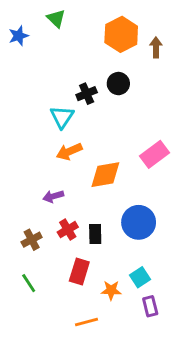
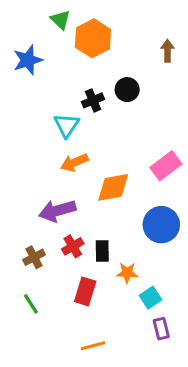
orange hexagon: (121, 34) -> (93, 38), moved
blue star: (19, 36) -> (28, 60), moved, size x1.4
purple arrow: (53, 196) -> (57, 211), size x1.6
blue circle: (139, 222) -> (161, 225), moved
orange star: (111, 290) -> (127, 273), moved

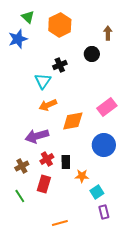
green triangle: (60, 20) -> (28, 17), moved
black circle: (127, 90) -> (92, 54), moved
red rectangle: (85, 291) -> (44, 184), moved

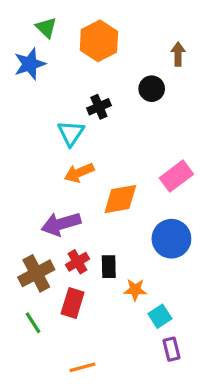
brown cross: (22, 166) -> (36, 273), size x1.5
orange line: (60, 223) -> (82, 367), moved

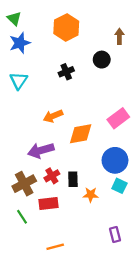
green triangle: (46, 28) -> (14, 19), moved
cyan triangle: (71, 133) -> (19, 81), moved
red rectangle: (73, 303) -> (49, 204), turned 66
cyan square: (160, 316) -> (119, 186), moved, turned -32

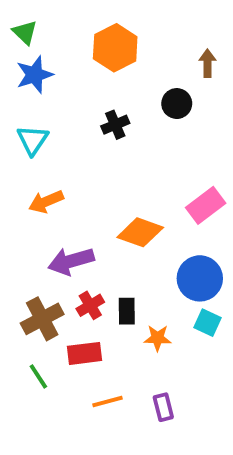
orange arrow: (53, 116) -> (46, 202), moved
orange diamond: (81, 134) -> (140, 232), turned 30
purple rectangle: (115, 235) -> (163, 407), moved
orange line: (55, 247) -> (108, 401), moved

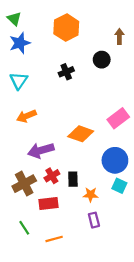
green line: (38, 376) -> (24, 228), moved
orange line: (108, 401) -> (54, 239), moved
purple rectangle: (163, 407) -> (94, 220), moved

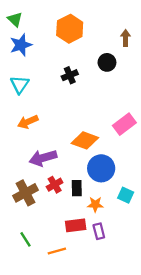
blue circle: (115, 160) -> (101, 168), moved
red rectangle: (49, 203) -> (76, 225), moved

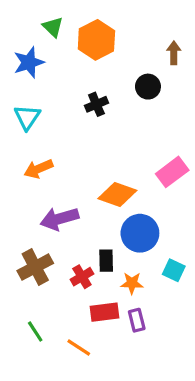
green triangle: (15, 19) -> (53, 27), moved
red cross: (55, 185) -> (82, 277), moved
orange line: (57, 251) -> (79, 348), turned 48

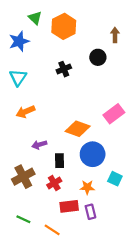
purple arrow: (59, 219) -> (39, 145), size x0.6
black rectangle: (106, 261) -> (60, 161), moved
green line: (35, 331) -> (23, 219), turned -32

